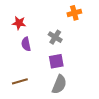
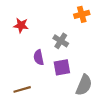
purple semicircle: (26, 44) -> (39, 57), moved
gray semicircle: (59, 84) -> (84, 85), moved

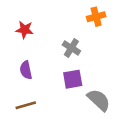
purple semicircle: (39, 57) -> (26, 70), moved
gray semicircle: (84, 85) -> (99, 100), turned -70

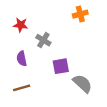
gray cross: (71, 48) -> (43, 40), moved

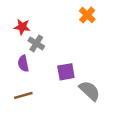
orange cross: (80, 14) -> (87, 15), turned -32
gray cross: (43, 40) -> (36, 43), moved

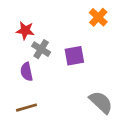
purple square: (66, 72) -> (74, 56), moved

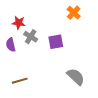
purple semicircle: (27, 72) -> (11, 45), moved

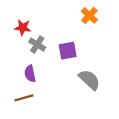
purple semicircle: (11, 45) -> (30, 74), moved
gray semicircle: (76, 77) -> (89, 80), moved

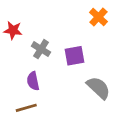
red star: (23, 28) -> (13, 30), moved

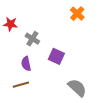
purple square: (74, 56) -> (56, 56), moved, turned 35
gray semicircle: (98, 88) -> (77, 88), moved

